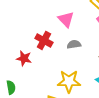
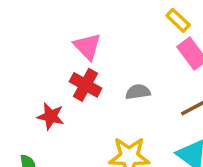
pink triangle: (66, 19) -> (87, 46), moved

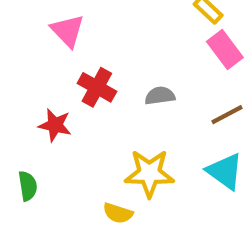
pink triangle: (87, 46) -> (68, 31), moved

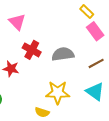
gray semicircle: (160, 96) -> (63, 54), size x1.5

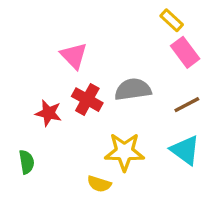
pink triangle: (17, 22) -> (74, 56), moved
red cross: (32, 50) -> (87, 100), moved

